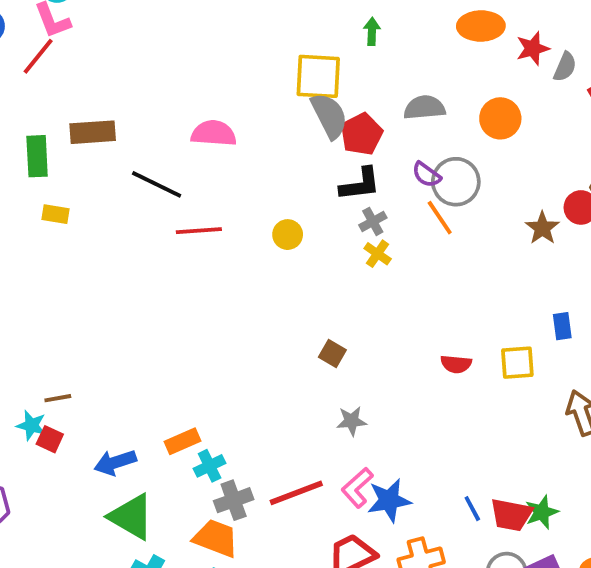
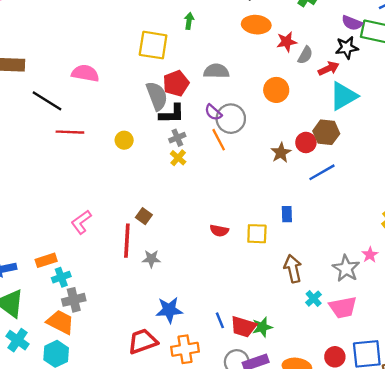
gray semicircle: (329, 116) -> (157, 96), moved
orange circle: (500, 118) -> (276, 90), moved
pink L-shape: (357, 488) -> (81, 222), moved
red line: (296, 493) -> (127, 241), moved, turned -72

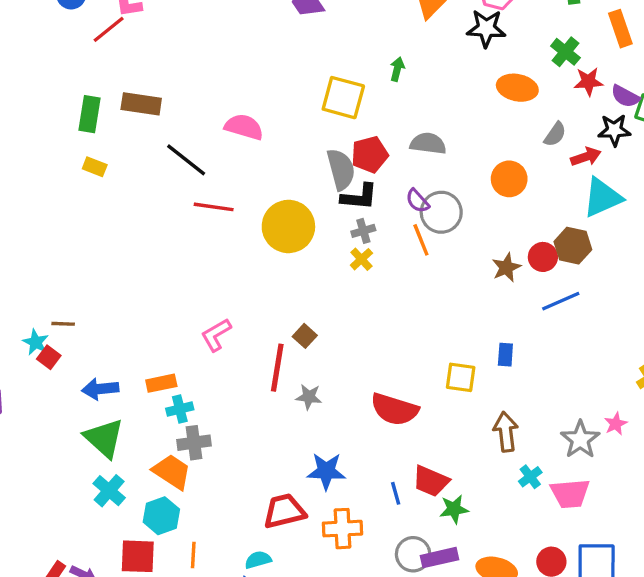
orange ellipse: (256, 25) -> (517, 88), moved
red star: (287, 42) -> (589, 82), moved
yellow circle: (124, 140) -> (288, 226), size x2.0
red semicircle: (219, 231) -> (394, 409), moved, size x1.8
red trapezoid: (243, 327) -> (431, 481), moved

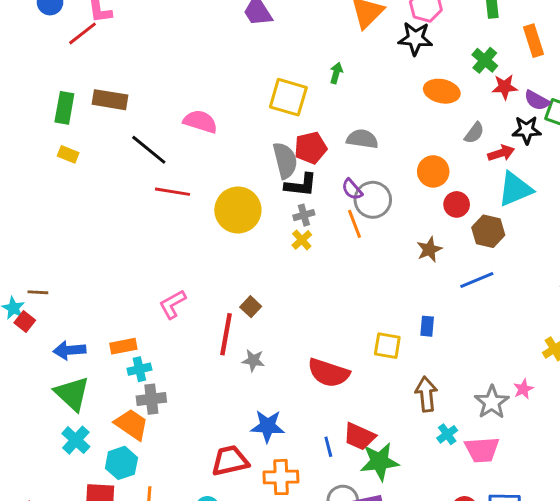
red circle: (543, 257) -> (457, 204), moved
green star: (454, 509) -> (380, 462), size x1.5

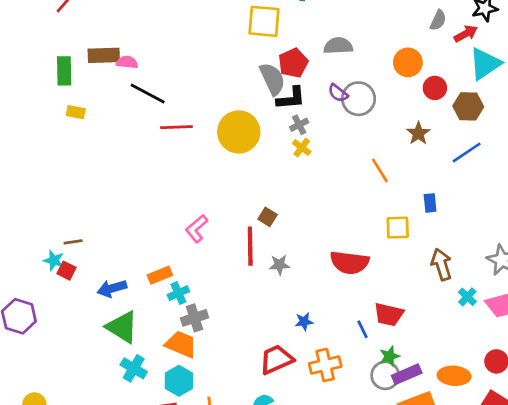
pink semicircle: (200, 122) -> (127, 62), moved, size x0.7
orange line: (354, 224) -> (380, 170), moved
blue star: (268, 426) -> (304, 322), size x0.6
green star: (380, 462) -> (390, 356), moved, size x0.6

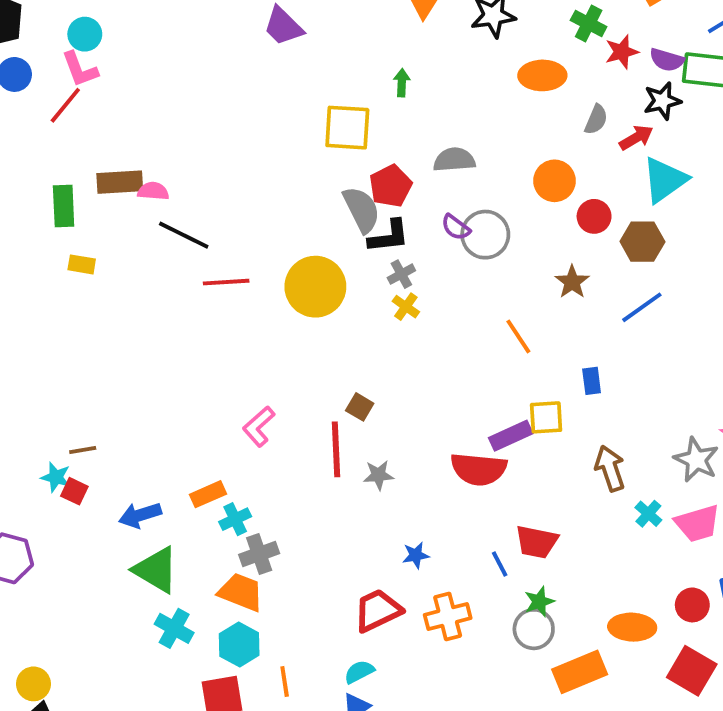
purple rectangle: (407, 374) -> (511, 436), moved

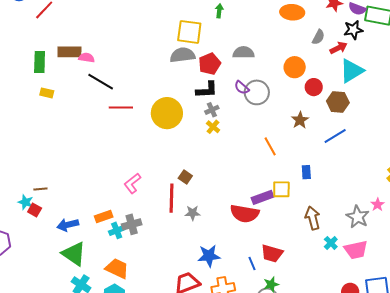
gray semicircle: (362, 210) -> (183, 55), moved, turned -75
gray cross: (259, 554) -> (132, 224), moved
blue star: (416, 555) -> (209, 256), size x1.6

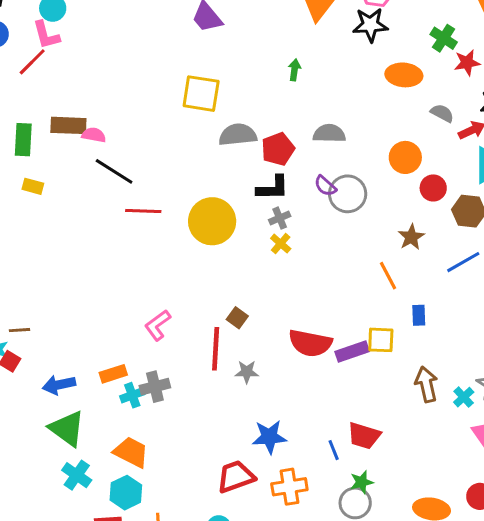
yellow square: (189, 32) -> (201, 94), moved
gray semicircle: (318, 37) -> (442, 113), turned -91
orange line: (270, 146) -> (388, 276), moved
red semicircle: (245, 214) -> (310, 343), moved
cyan cross: (331, 243) -> (464, 397), moved

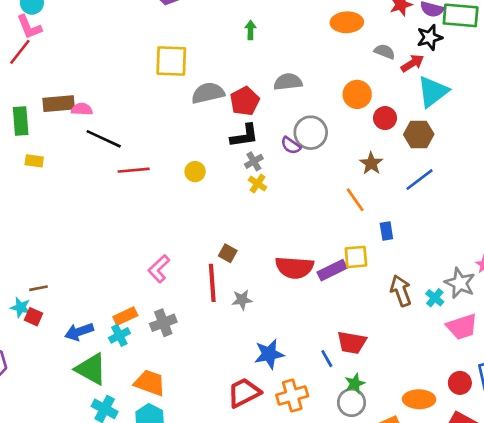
purple semicircle: (325, 186) -> (291, 145), moved
yellow circle: (212, 221) -> (195, 172), size x0.5
cyan cross: (132, 395) -> (119, 335), moved

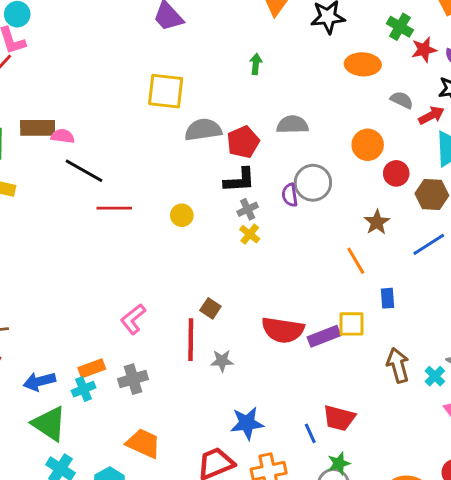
purple semicircle: (291, 145) -> (290, 195), turned 42
orange trapezoid: (150, 383) -> (143, 443), moved

